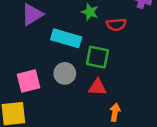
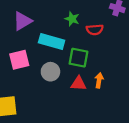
pink square: (28, 81) -> (19, 60), moved
orange arrow: (115, 112) -> (99, 80), moved

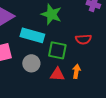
green star: (72, 19) -> (51, 14), size x1.5
red semicircle: (95, 30) -> (83, 39), moved

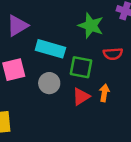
green star: (51, 14) -> (91, 26), moved
red triangle: (57, 74) -> (81, 97), turned -35

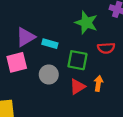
purple triangle: (17, 26) -> (26, 37), moved
cyan rectangle: (50, 49) -> (50, 44), size x0.6

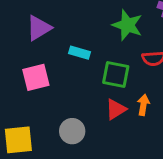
purple triangle: (26, 37) -> (39, 28), moved
gray circle: (49, 75) -> (72, 131), moved

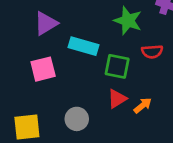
cyan rectangle: (79, 53) -> (83, 46), size x1.5
orange arrow: (143, 105) -> (143, 105), moved, turned 42

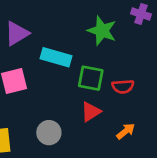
red semicircle: (152, 52) -> (123, 87), moved
orange arrow: (143, 105) -> (126, 131), moved

